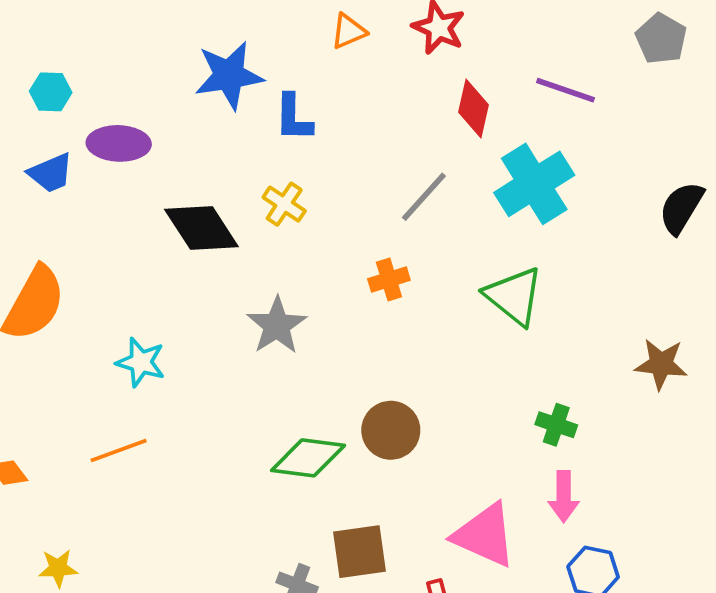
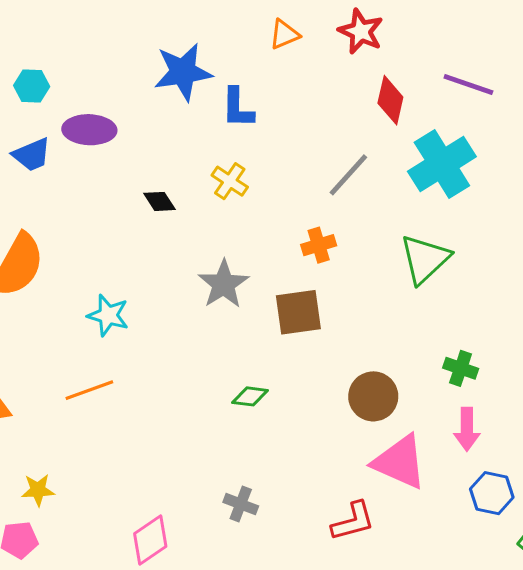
black diamond: (201, 228) -> (160, 201), size x0.5
green triangle: (514, 296) -> (425, 259), turned 38
brown circle: (391, 430) -> (373, 396), moved
green diamond: (308, 458) -> (250, 396), size x0.6
brown square: (360, 552) -> (298, 312), moved

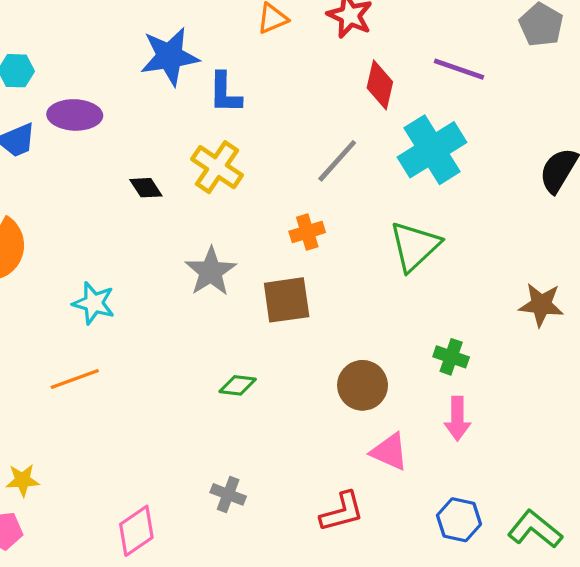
yellow cross: (230, 181) -> (217, 167), size x1.4
pink triangle: (400, 462) -> (389, 452), size x0.7
blue hexagon: (492, 493) -> (459, 520), moved

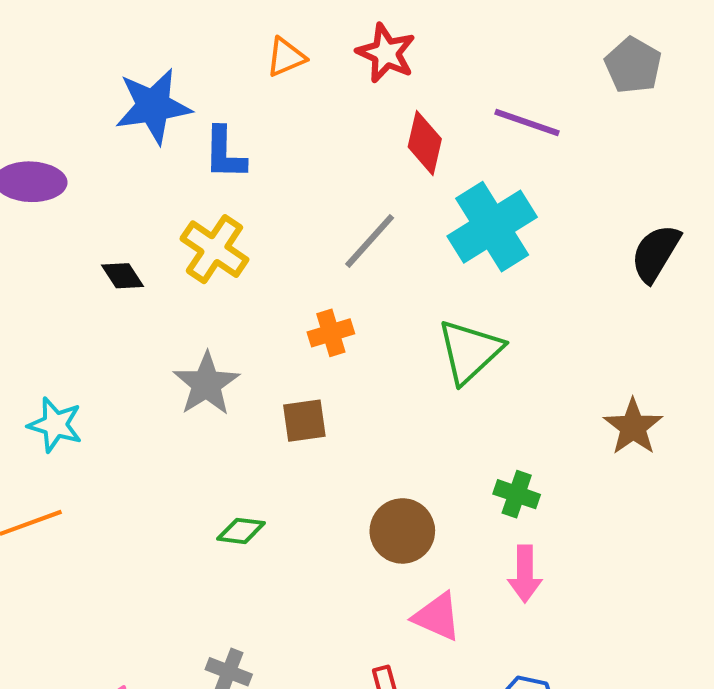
brown square: (287, 300) -> (304, 421), size x0.7
brown star: (541, 305) -> (633, 427), turned 30

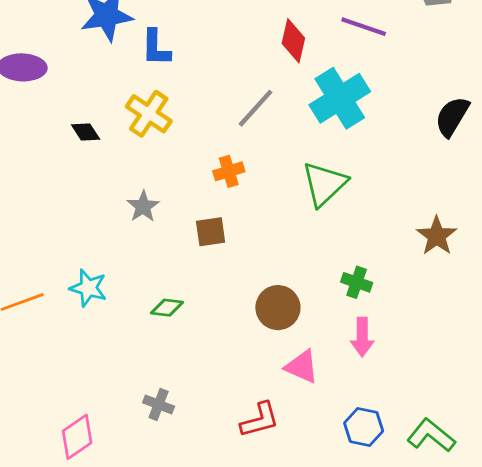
gray star: (206, 384) -> (143, 206), size x0.7
cyan star: (55, 425) -> (88, 288), moved

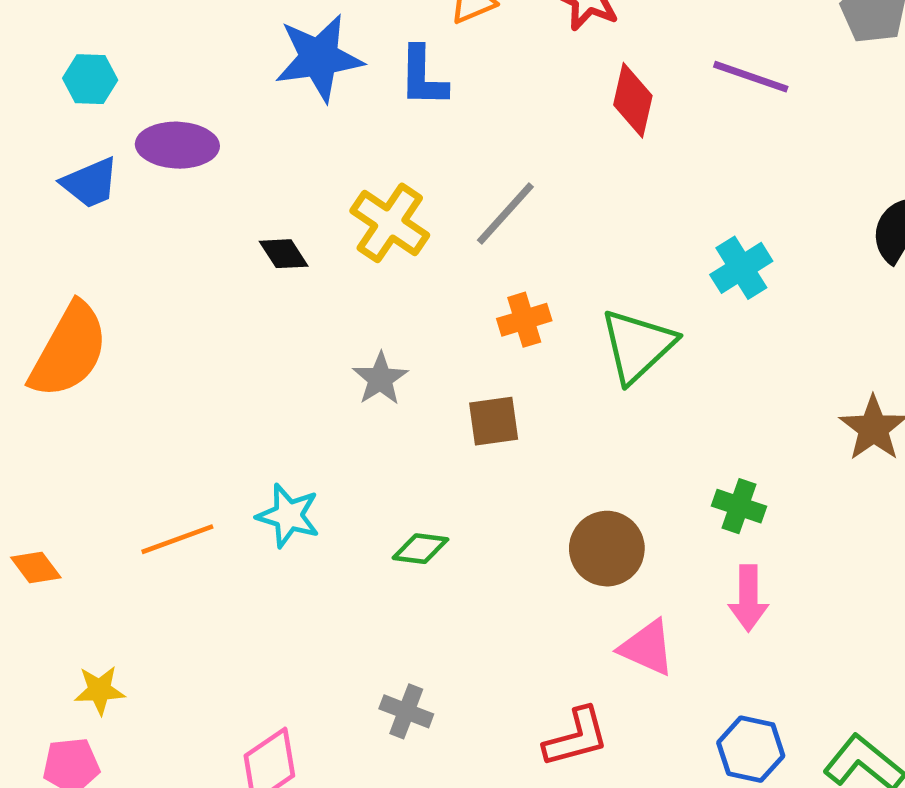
blue L-shape: (156, 48) -> (423, 77), moved
cyan cross: (340, 98) -> (741, 268), moved, size x0.6
gray line: (255, 108) -> (505, 214), moved
green triangle: (324, 184) -> (638, 346), moved

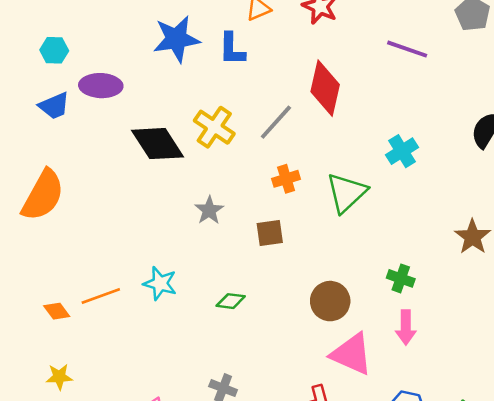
red diamond: (633, 100) -> (325, 88), moved, size x1.4
black diamond: (284, 254) -> (158, 144), size x2.0
orange diamond: (36, 567) -> (57, 311), moved
pink triangle: (647, 648) -> (352, 354), size x1.4

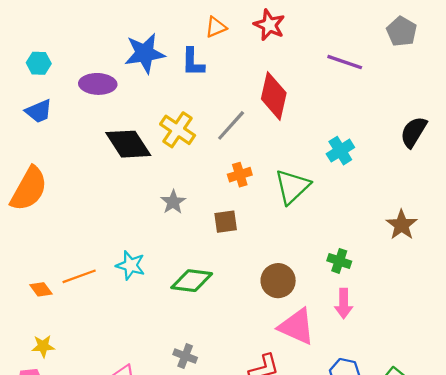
purple ellipse: (101, 86) -> (98, 84), moved
green diamond: (231, 301) -> (192, 281), size x1.6

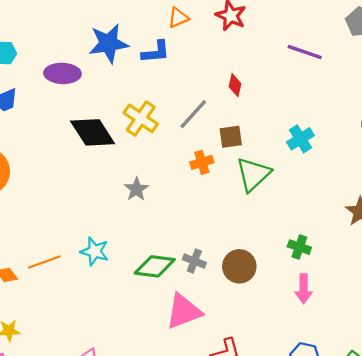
blue L-shape: (193, 62) -> (156, 52), turned -96
red diamond: (274, 96) -> (235, 85), size x0.5
brown square: (226, 222) -> (231, 137), moved
pink triangle: (297, 327) -> (184, 311), moved, turned -45
gray cross: (185, 356) -> (194, 261), moved

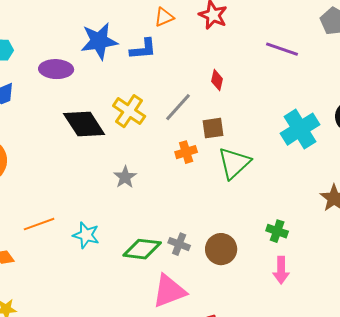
cyan cross: (300, 139) -> (300, 129), moved, size x1.5
orange line: (44, 262) -> (39, 224), moved

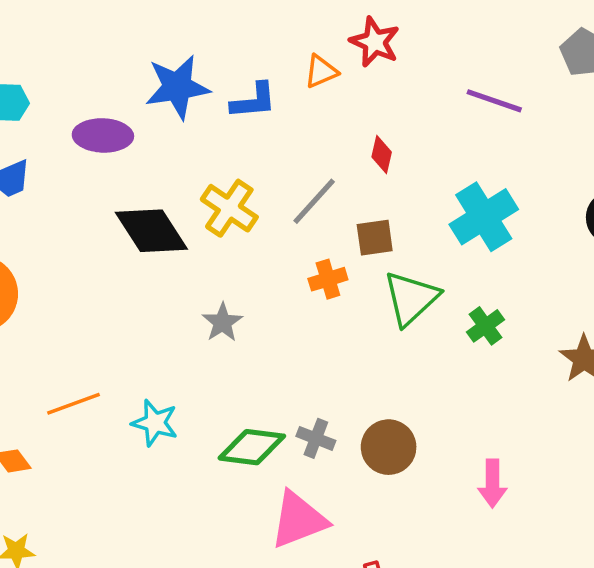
orange triangle: (164, 17) -> (321, 71), moved
cyan cross: (300, 129) -> (484, 217), moved
green cross: (277, 231) -> (486, 326), moved, turned 35

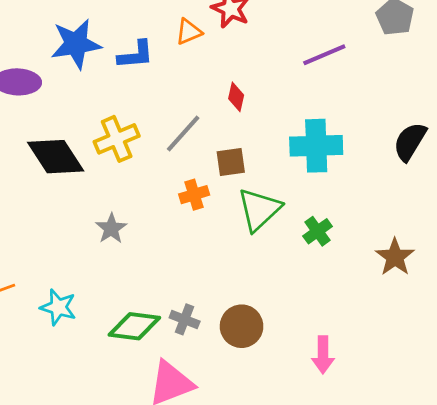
purple line: (494, 101) -> (324, 55), turned -42
yellow cross: (229, 208) -> (117, 139), turned 33
cyan cross: (484, 217) -> (316, 146), turned 30

